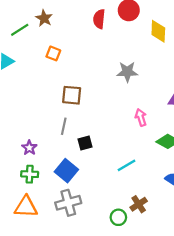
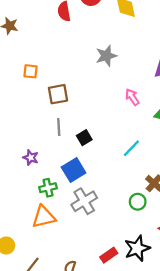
orange square: (53, 53) -> (30, 71), moved
blue square: (66, 171) -> (74, 170), turned 35
green cross: (30, 174) -> (48, 188), moved

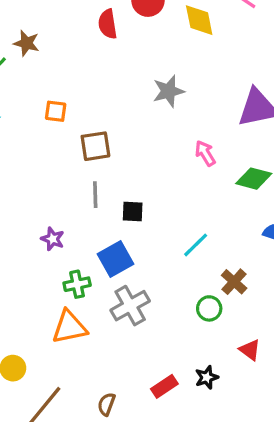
black square: (84, 138) -> (133, 211), turned 32
cyan line: (131, 148) -> (196, 245), moved
black star: (137, 248) -> (207, 377), size x0.6

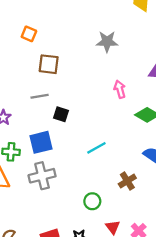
gray line: (95, 195) -> (40, 96), turned 66
brown cross: (234, 282) -> (127, 181), moved
green circle: (209, 308) -> (92, 201), moved

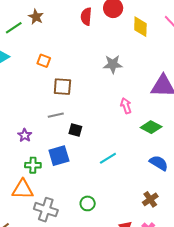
gray cross: (42, 176) -> (46, 210), moved, turned 35
brown cross: (127, 181) -> (150, 199), moved
green circle: (92, 201) -> (88, 203), moved

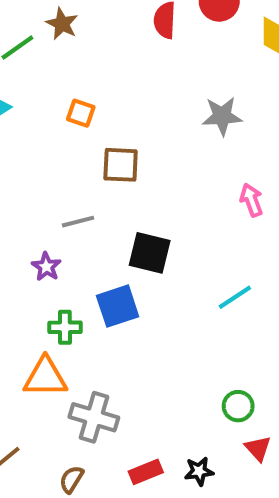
gray line: (56, 115) -> (78, 222), moved
black square: (75, 130) -> (150, 253), size x1.5
cyan line: (108, 158) -> (235, 297), moved
green circle: (88, 203) -> (238, 406), moved

